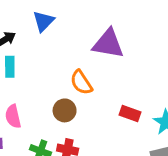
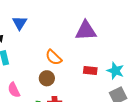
purple triangle: (108, 44) -> (86, 31), moved

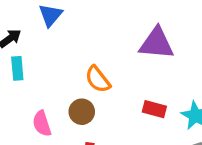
pink semicircle: (14, 90) -> (42, 124), moved

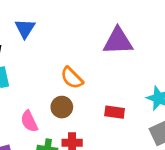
red rectangle: (154, 109) -> (115, 112), moved

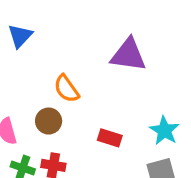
blue triangle: (25, 28) -> (20, 36), moved

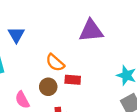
red rectangle: (110, 138) -> (73, 80), moved

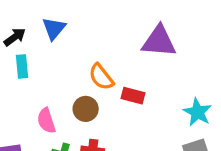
red rectangle: (73, 80) -> (133, 96), moved

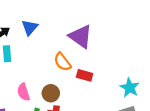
purple triangle: (159, 41) -> (81, 36), moved, turned 30
brown circle: (86, 109) -> (51, 93), moved

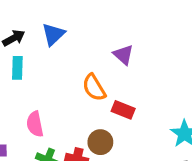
purple triangle: (81, 36) -> (123, 55), size x0.6
brown circle: (51, 93) -> (100, 142), moved

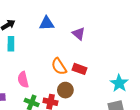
blue triangle: (53, 34) -> (47, 23), moved, turned 42
orange semicircle: (94, 88) -> (59, 66), moved

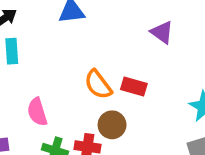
purple triangle: (79, 34) -> (162, 32), moved

